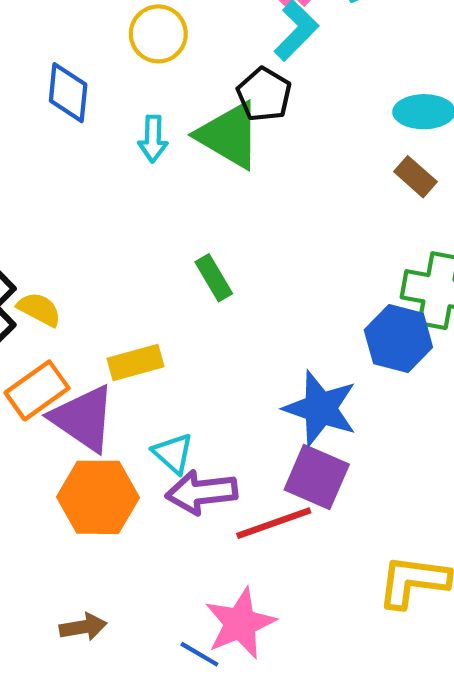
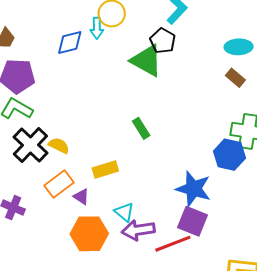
blue diamond: (68, 93) -> (70, 43), turned 72
cyan arrow: (153, 139) -> (97, 28), moved
purple triangle: (83, 418) -> (81, 197), size x0.5

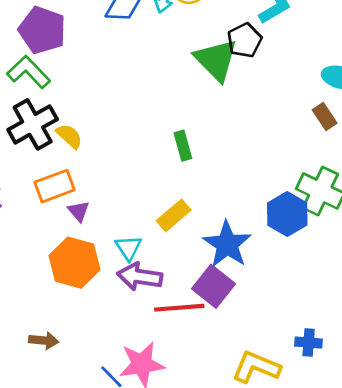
yellow rectangle: (105, 169) -> (174, 215), moved, turned -40

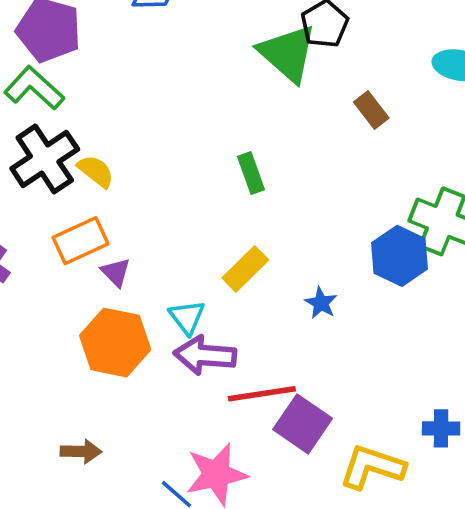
brown rectangle: (325, 116) -> (371, 110), moved
blue star: (227, 244) -> (321, 303), size x0.5
purple square: (213, 286) -> (303, 424), moved

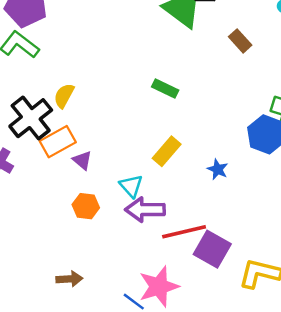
black cross: (45, 159) -> (31, 118), moved
yellow semicircle: (96, 171) -> (64, 96), turned -95
green rectangle: (251, 173) -> (165, 89), turned -40
orange hexagon: (115, 343) -> (86, 206), size x0.6

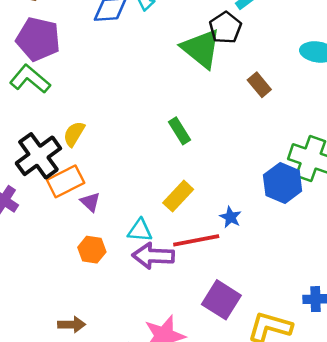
green rectangle: (165, 89) -> (179, 131), turned 30
cyan triangle: (131, 186) -> (140, 230), turned -45
red line: (184, 232) -> (196, 240), moved

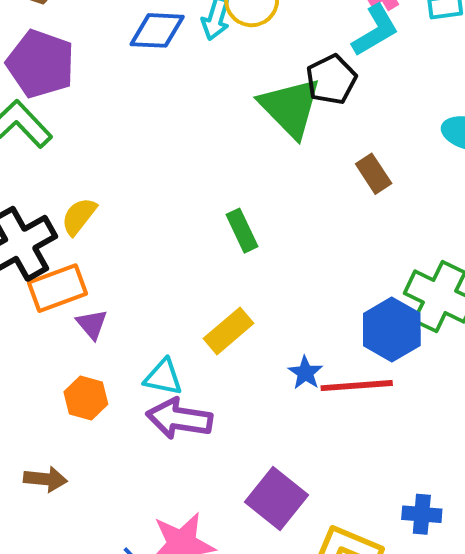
red line: (196, 240) -> (357, 386), moved
brown arrow: (72, 324) -> (45, 479), moved

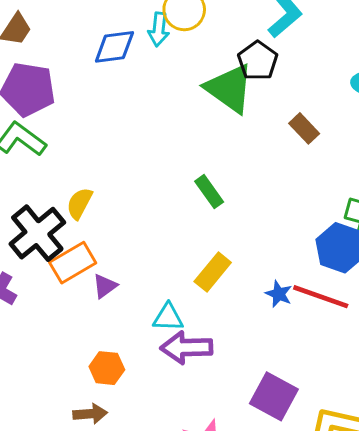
purple triangle: (92, 324) -> (105, 286), turned 44
red line: (357, 386) -> (321, 297), turned 34
orange hexagon: (86, 398) -> (107, 368), moved

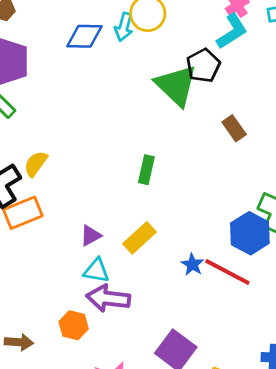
green rectangle: (209, 192) -> (146, 170), turned 40
purple triangle: (105, 286) -> (91, 236), moved
orange hexagon: (107, 368) -> (74, 325), moved

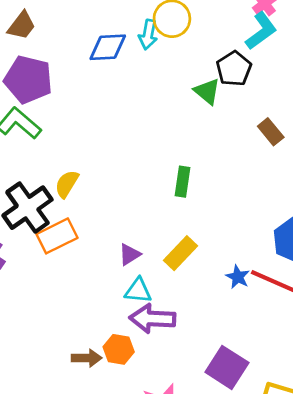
green triangle: (176, 85) -> (207, 91), size x0.6
brown arrow: (19, 342) -> (87, 358), moved

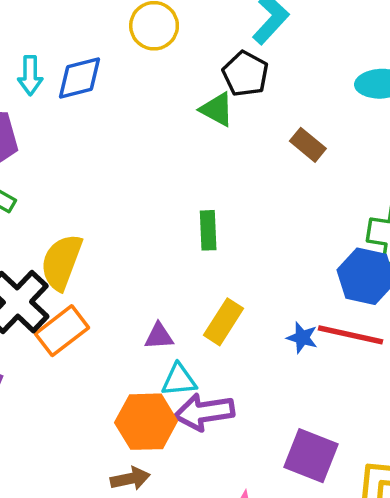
cyan arrow: (148, 35) -> (30, 75), moved
yellow semicircle: (67, 184) -> (61, 262), size x1.5
purple triangle: (130, 255) -> (159, 336), turned 40
orange hexagon: (119, 349) -> (146, 422), moved, size x1.5

